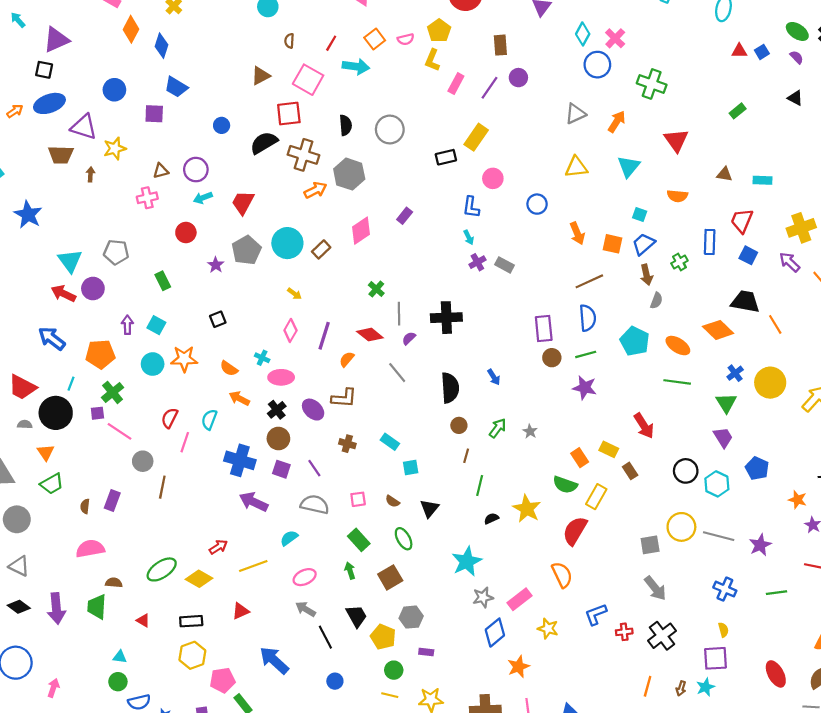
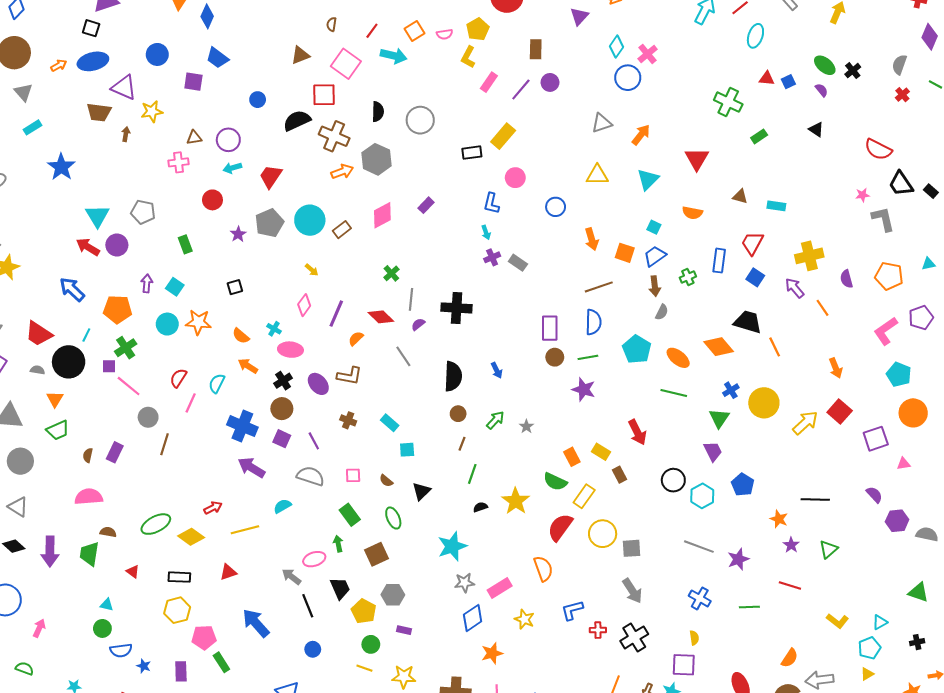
green cross: (652, 84) -> (728, 102), moved
yellow circle: (681, 527) -> (603, 534), moved
pink ellipse: (305, 577) -> (314, 559), moved

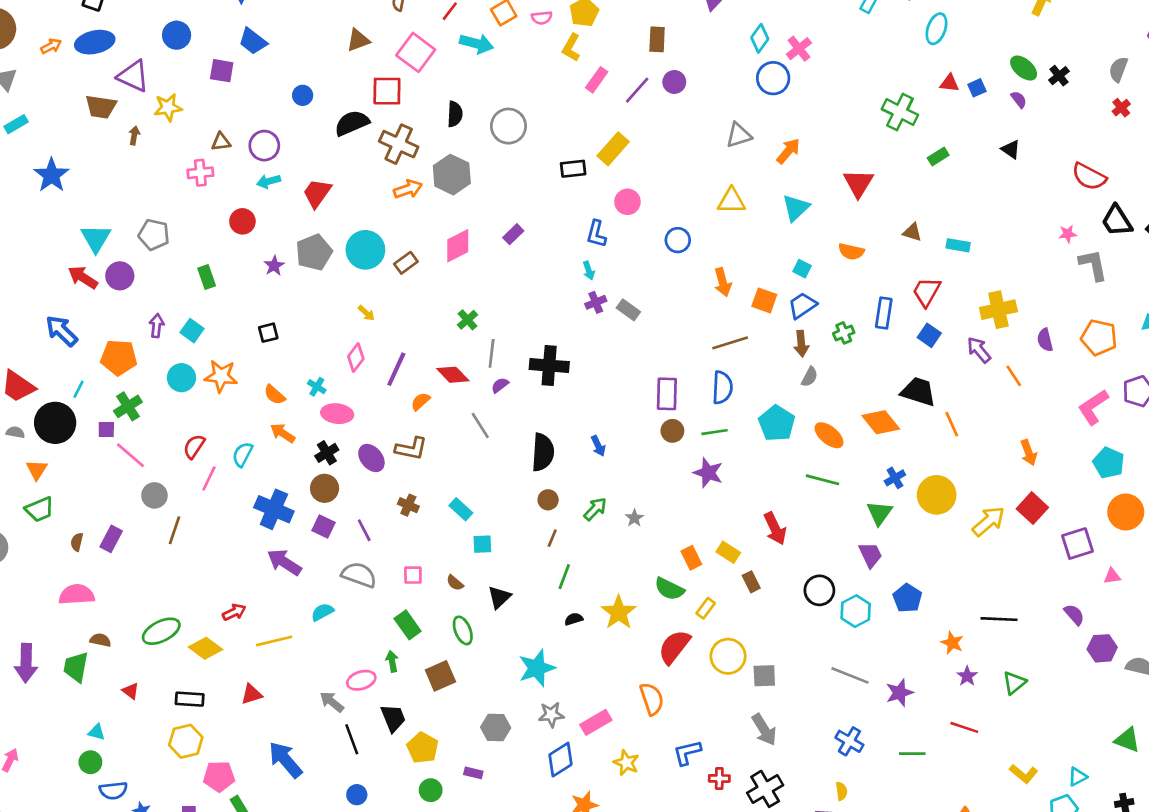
yellow rectangle: (584, 496) -> (706, 608), size x0.7
gray hexagon: (393, 595) -> (496, 727), moved

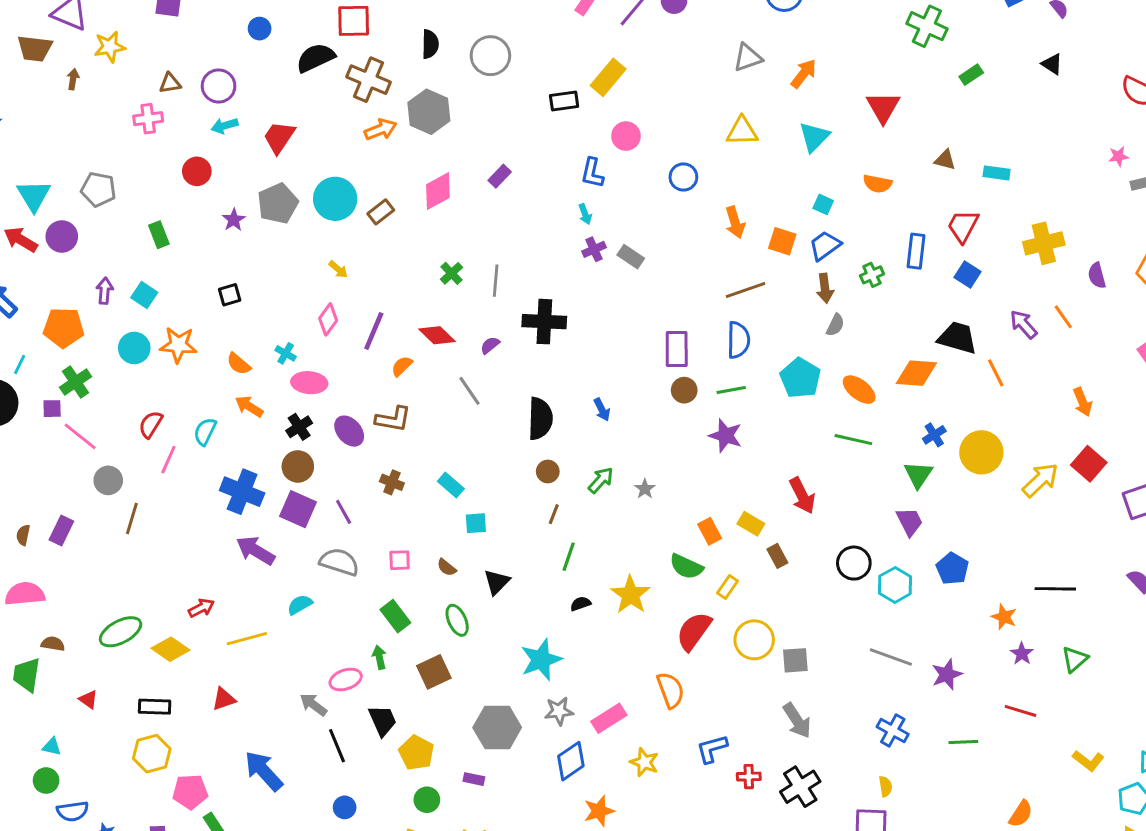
purple arrow: (979, 350) -> (1024, 324), moved
gray line: (492, 353) -> (496, 281), moved
orange diamond: (881, 422) -> (916, 373), turned -45
purple square: (323, 526) -> (298, 509), size x1.4
gray hexagon: (496, 727) -> (497, 727), size x1.4

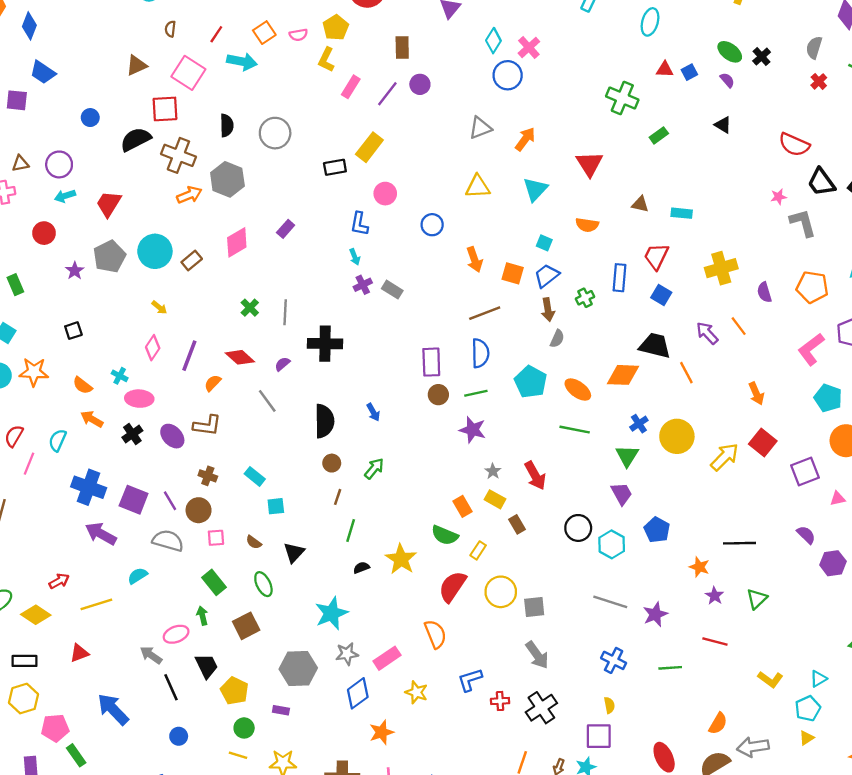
brown circle: (298, 466) -> (199, 510), moved
gray star: (645, 489) -> (493, 471), moved

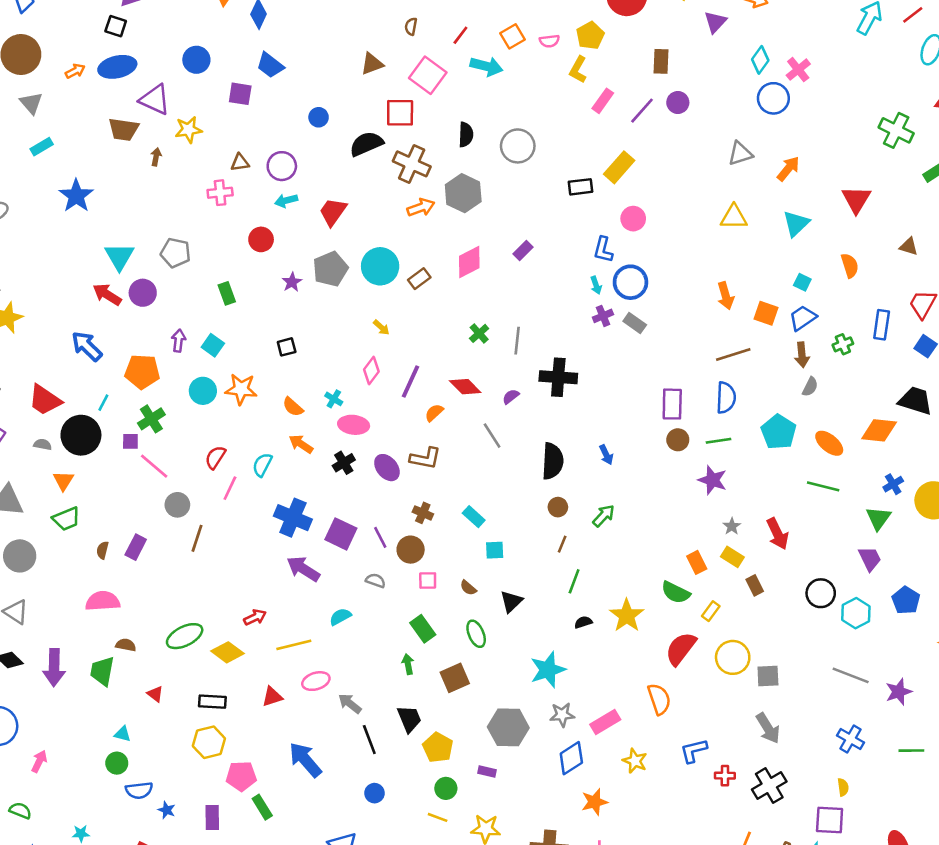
blue circle: (432, 225) -> (630, 282), moved, size x1.4
orange semicircle: (587, 225) -> (850, 266), turned -120
gray semicircle: (168, 541) -> (375, 581), size x0.6
pink ellipse: (176, 634) -> (316, 681), moved

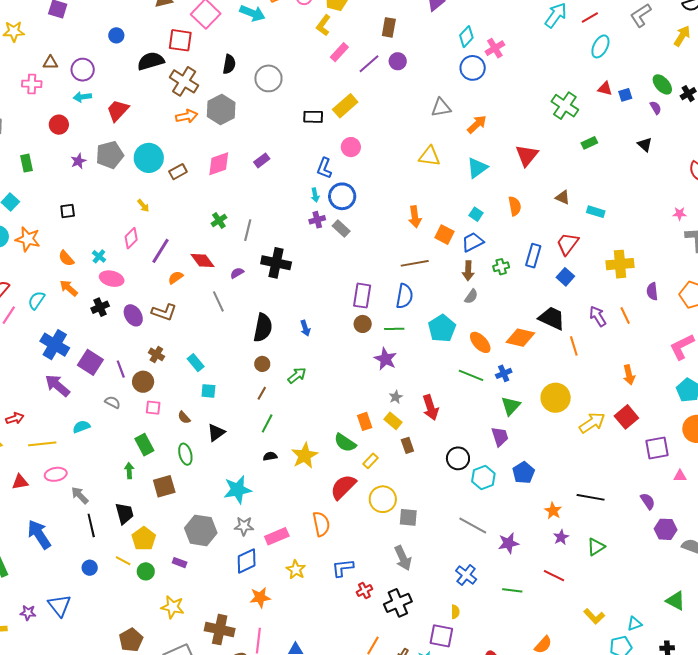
blue cross: (893, 484) -> (504, 373), moved
red cross: (725, 776) -> (364, 590), turned -35
yellow line: (438, 817) -> (123, 561), moved

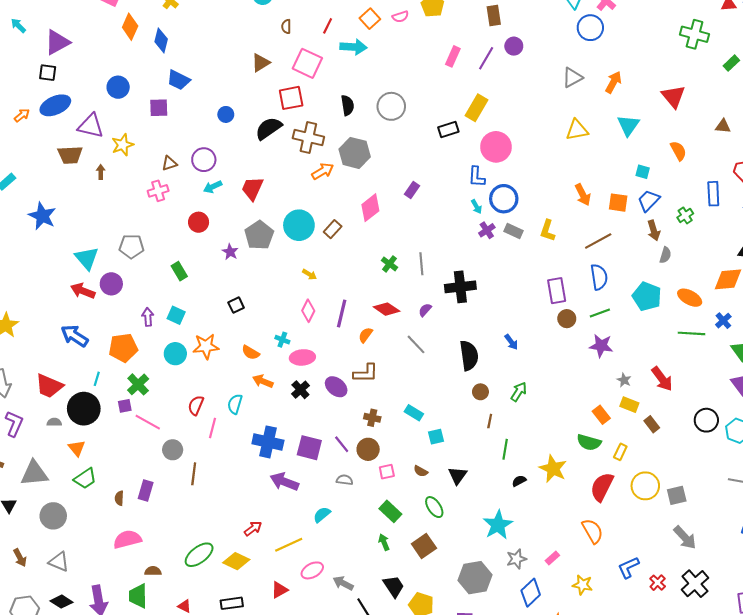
yellow L-shape: (323, 25) -> (547, 231), moved
pink circle: (351, 147) -> (496, 147), size x1.5
pink rectangle: (277, 536) -> (552, 558), size x0.6

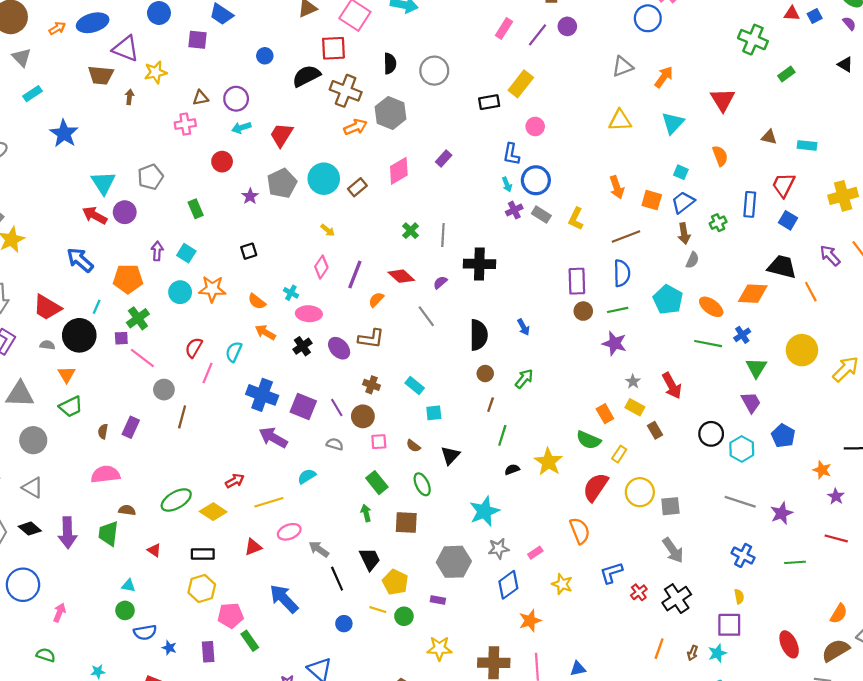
pink circle: (496, 147) -> (535, 126), size x0.6
gray pentagon: (131, 246) -> (150, 177), turned -30
brown square: (424, 546) -> (406, 523), turned 30

